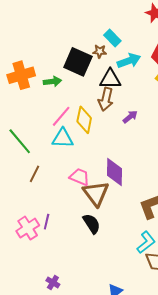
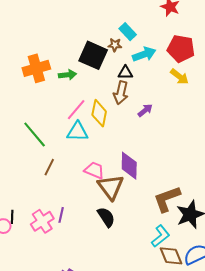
black triangle: (110, 79) -> (125, 73), size x0.7

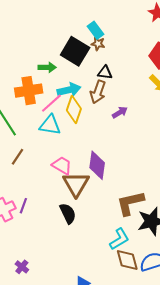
cyan rectangle: (128, 32) -> (95, 30), moved
cyan arrow: (144, 54) -> (69, 90), moved
orange cross: (36, 68) -> (29, 91), moved

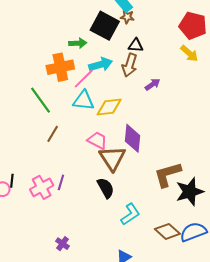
yellow diamond: (74, 109) -> (109, 107), moved, turned 68
cyan L-shape: (119, 239) -> (130, 214), moved
brown diamond: (127, 260) -> (167, 231), turned -30

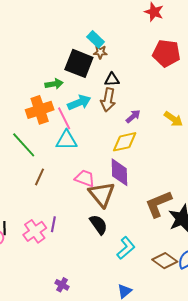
yellow arrow: (189, 53) -> (173, 119), moved
pink line: (84, 79) -> (64, 118), turned -65
yellow diamond: (109, 107) -> (125, 142), moved

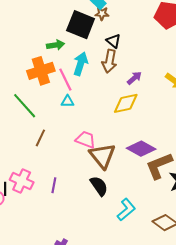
black triangle: (112, 80) -> (113, 41), turned 42
cyan arrow: (79, 102) -> (81, 64), turned -50
cyan triangle: (66, 140) -> (68, 101), size x0.6
purple diamond: (119, 172) -> (141, 149), moved, turned -60
pink cross: (35, 231) -> (22, 181), moved, turned -30

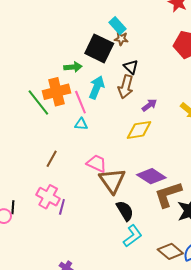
green line: (25, 106) -> (38, 103), moved
pink cross: (22, 181) -> (48, 197), moved
black semicircle: (99, 186) -> (125, 211), moved

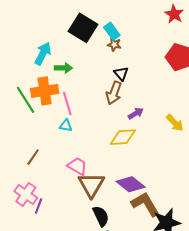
black square: (99, 48) -> (83, 28), moved
cyan arrow: (97, 87) -> (43, 54), moved
brown L-shape: (168, 194) -> (145, 204), turned 72

